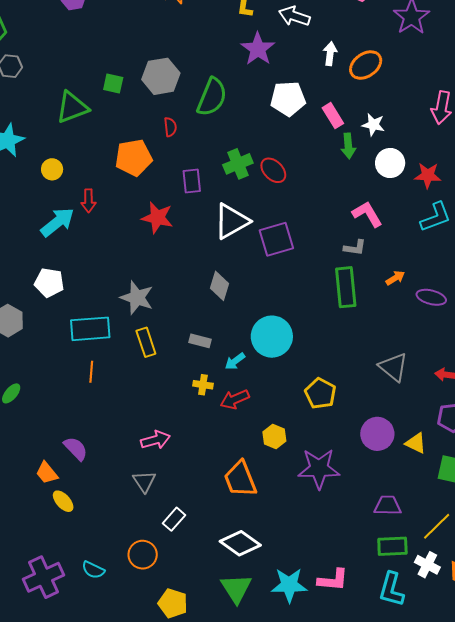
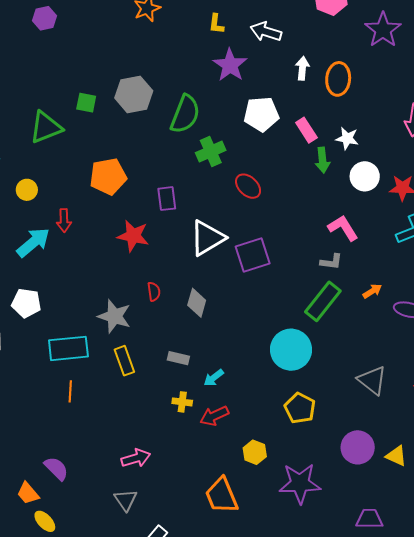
orange ellipse: (366, 65) -> (338, 79), turned -48
red semicircle: (170, 127) -> (154, 292), moved
green cross: (238, 164) -> (211, 152), moved
green rectangle: (346, 287) -> (323, 301), turned 45
cyan circle: (272, 337) -> (291, 350), moved

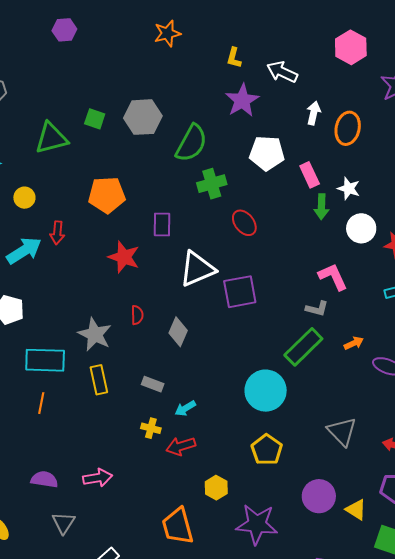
purple semicircle: (56, 468) -> (44, 479), moved, turned -44
gray triangle: (126, 500) -> (64, 523), moved

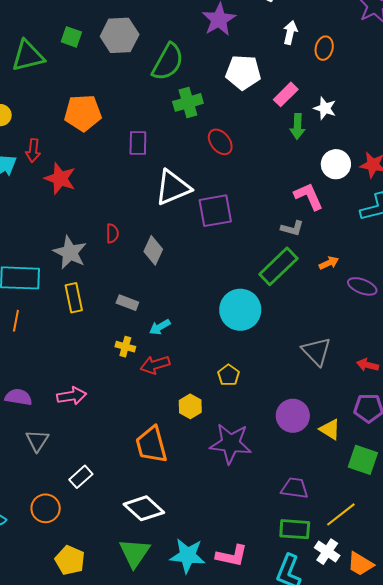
orange ellipse: (348, 128) -> (324, 48), size x0.7
pink rectangle: (310, 175) -> (286, 94), turned 70
white circle: (361, 228) -> (336, 164), moved
red star: (124, 257) -> (60, 179), moved
yellow pentagon: (267, 450) -> (229, 375), moved, size x0.7

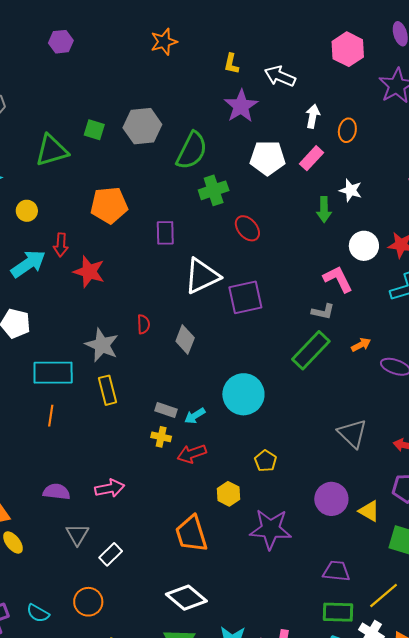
pink rectangle: (286, 94) -> (312, 158), moved
gray rectangle: (127, 303) -> (166, 410), moved
cyan circle: (240, 310) -> (243, 394), moved
white rectangle: (81, 477) -> (111, 554), moved

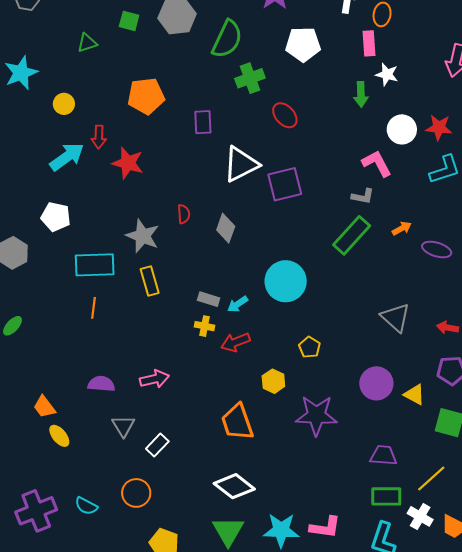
green triangle: (52, 150) -> (87, 43), size x0.6
pink rectangle: (312, 158) -> (369, 43), moved, turned -45

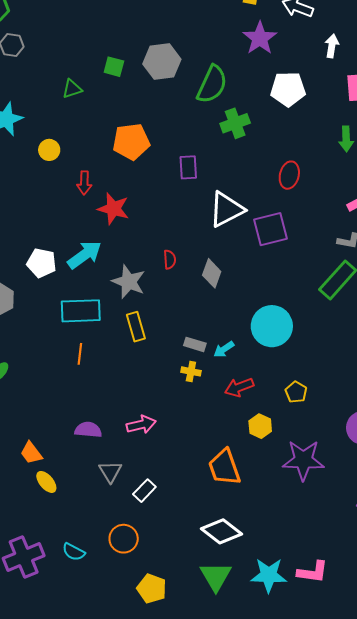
red ellipse: (285, 115) -> (289, 175), moved, turned 56
cyan arrow: (67, 157) -> (85, 255), moved
red arrow: (235, 342) -> (239, 387), moved

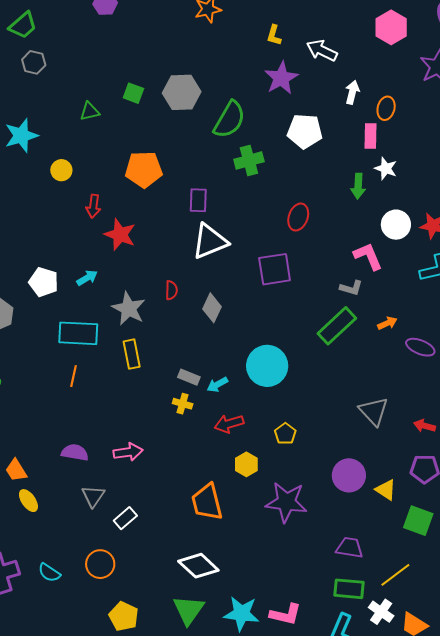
white triangle: (226, 209) -> (210, 241), moved
cyan arrow: (85, 255) -> (87, 278), size x0.6

